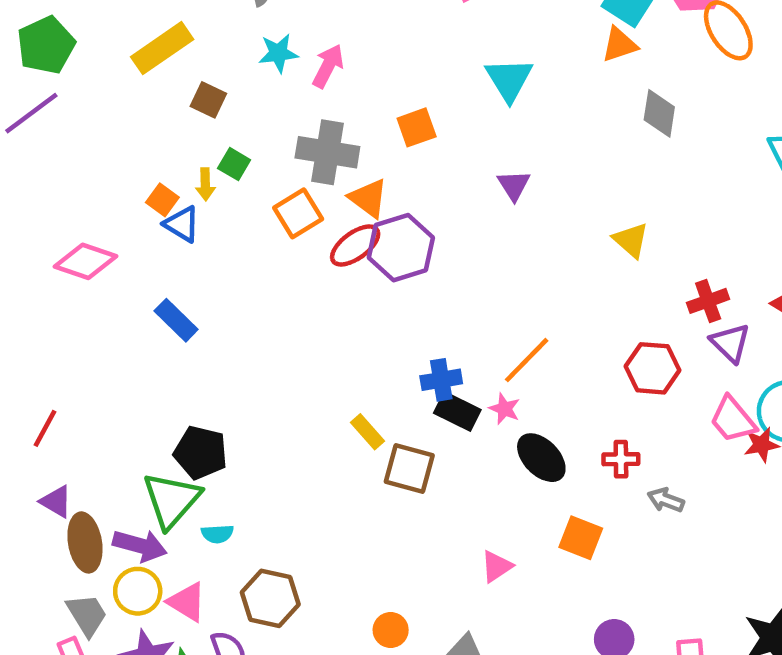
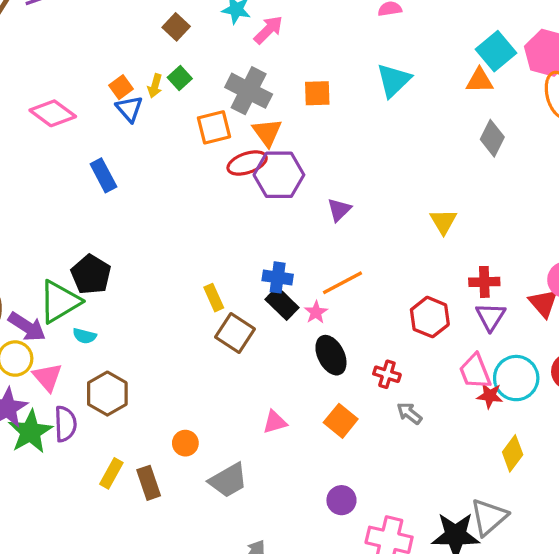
purple triangle: (514, 185) -> (339, 210), moved

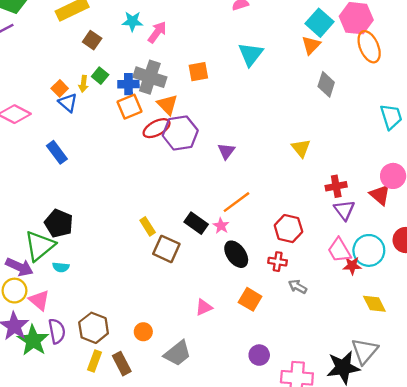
orange triangle: (480, 80) -> (311, 45), turned -36
blue cross: (278, 277) -> (128, 84), moved
red hexagon: (430, 317) -> (288, 229), moved
brown hexagon: (107, 394) -> (94, 328), moved
yellow diamond: (513, 453) -> (374, 304), turned -55

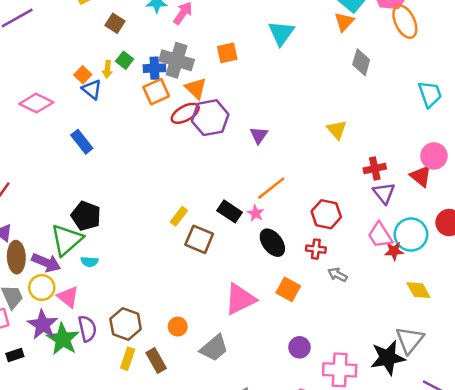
yellow rectangle: (148, 226) -> (179, 216), turned 72
pink triangle: (204, 307) -> (240, 299), size x1.8

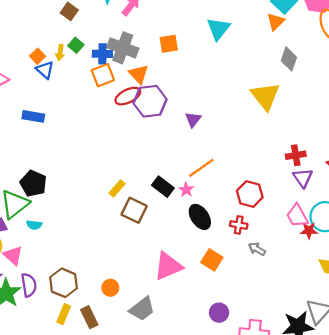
yellow triangle: (337, 130) -> (265, 96), moved, size x1.6
blue rectangle: (82, 142) -> (33, 116), turned -45

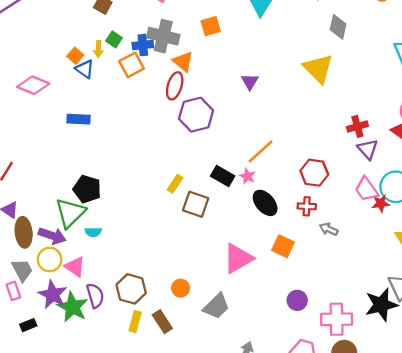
orange square: (103, 75) -> (132, 65), moved
red ellipse: (128, 96) -> (175, 86), turned -40
purple hexagon: (150, 101) -> (196, 115), moved
purple triangle: (193, 119) -> (250, 82), moved

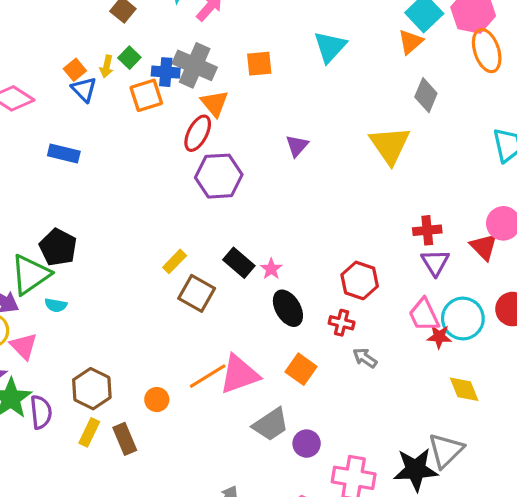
orange line: (261, 151) -> (208, 376), moved
purple semicircle: (95, 296) -> (41, 412), moved
gray trapezoid: (216, 306) -> (271, 424), moved

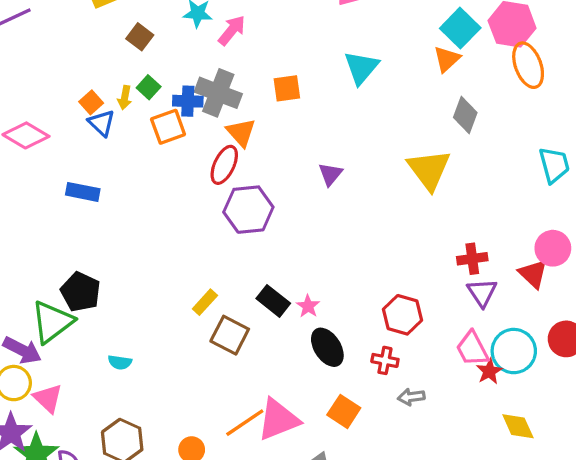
cyan semicircle: (56, 305) -> (120, 362), moved
red star: (439, 337) -> (489, 371), turned -30
gray arrow: (365, 358) -> (411, 397), turned -40

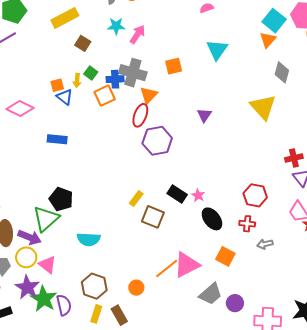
orange square: (91, 102) -> (57, 85), turned 32
orange triangle: (241, 132) -> (149, 95), turned 30
cyan semicircle: (120, 362) -> (89, 239), size x1.6

